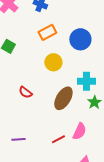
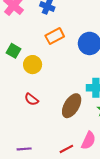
yellow circle: (53, 62) -> (33, 65), moved

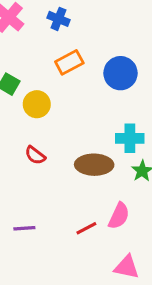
brown ellipse: (72, 106) -> (94, 165), turned 60

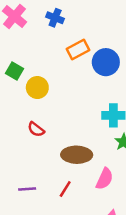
orange rectangle: (69, 62) -> (78, 49), moved
brown ellipse: (94, 165) -> (77, 155), moved
red line: (86, 228) -> (65, 189), moved, turned -30

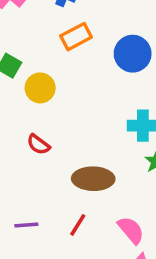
orange rectangle: (78, 49) -> (76, 37), moved
pink semicircle: (105, 179) -> (131, 230), moved, turned -65

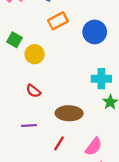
purple line: (26, 225) -> (29, 125), moved
pink semicircle: (131, 230) -> (94, 147), turned 78

